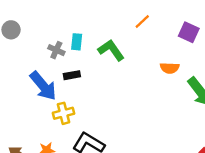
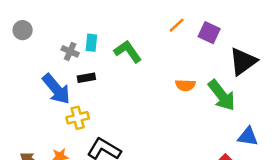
orange line: (142, 21) -> (177, 25), moved
orange semicircle: (170, 68) -> (185, 85), moved

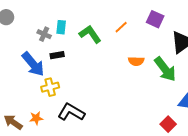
orange line: (177, 25) -> (121, 27), moved

